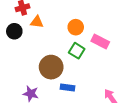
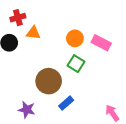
pink rectangle: (100, 41) -> (101, 43), moved
blue rectangle: (68, 88) -> (66, 103), turned -48

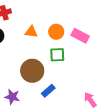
orange triangle: (33, 33) -> (31, 32), moved
green square: (76, 64) -> (57, 55), turned -35

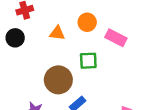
orange circle: (56, 32) -> (87, 22), moved

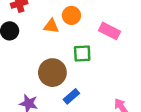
orange circle: (87, 22) -> (71, 15), moved

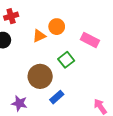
orange triangle: (51, 26) -> (39, 36), turned -32
green square: (82, 54) -> (66, 60), turned -35

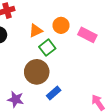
orange circle: (57, 27) -> (61, 25), moved
green square: (66, 60) -> (47, 48), moved

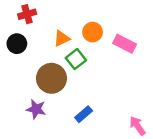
brown circle: (37, 72) -> (51, 78), moved
purple star: (16, 99) -> (36, 109), moved

